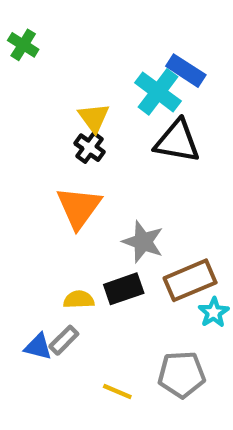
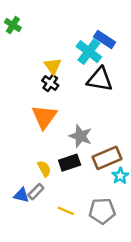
yellow semicircle: (79, 300) -> (44, 169), turned 63
yellow line: (117, 392) -> (66, 211), moved

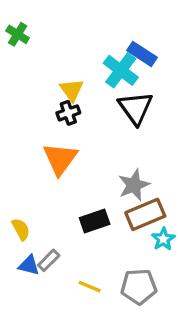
black triangle: (100, 79) -> (135, 108), turned 44
black cross: (50, 83) -> (68, 113), turned 35
gray star: (80, 136) -> (134, 185), moved, turned 30
yellow semicircle: (44, 169) -> (21, 229), moved

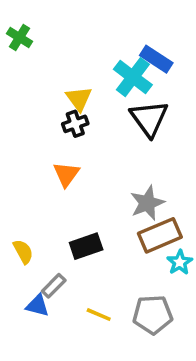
orange triangle: (60, 159) -> (66, 174), size x0.7
black rectangle: (95, 221) -> (86, 246), moved
blue triangle: (29, 265) -> (38, 306), moved

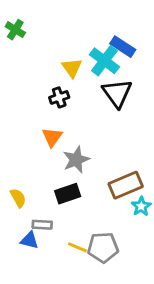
yellow triangle: (79, 99) -> (72, 68), moved
gray star: (147, 203) -> (76, 160), moved
gray rectangle: (54, 286) -> (42, 225), turned 48
gray pentagon: (153, 315) -> (103, 247), moved

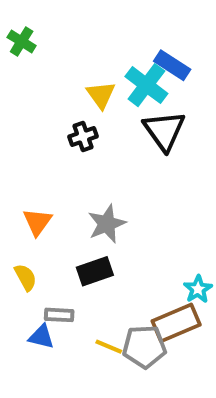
orange triangle: (52, 137) -> (37, 222), moved
brown rectangle: (126, 185) -> (176, 323), moved

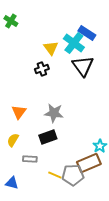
gray star: (107, 224) -> (54, 113), turned 30
yellow semicircle: (26, 277) -> (13, 140), turned -120
blue triangle: (41, 337) -> (12, 183), moved

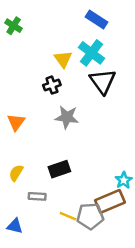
blue rectangle: (87, 33) -> (96, 19), moved
orange triangle: (19, 112) -> (16, 122), moved
gray star: (54, 113) -> (67, 117), moved

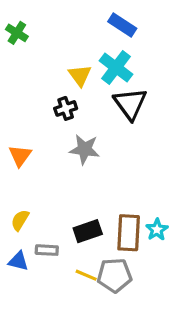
black rectangle: (59, 169) -> (88, 231), moved
brown rectangle: (110, 201) -> (129, 233), moved, turned -64
blue triangle: (15, 226) -> (18, 261), moved

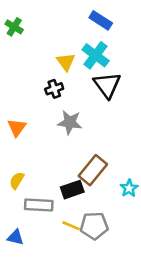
brown rectangle: (129, 233) -> (93, 170), moved, turned 36
gray rectangle: (47, 250) -> (39, 205), size x1.5
blue triangle: (18, 261) -> (15, 237), moved

